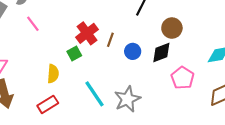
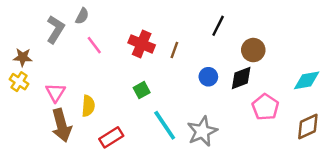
red cross: (87, 33) -> (142, 44), moved, turned -30
brown line: (110, 40) -> (174, 50), moved
green square: (74, 54) -> (142, 90), moved
yellow semicircle: (53, 74) -> (88, 106), moved

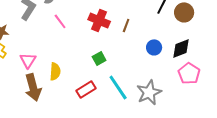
brown circle: (253, 50) -> (184, 12), moved
pink pentagon: (265, 107) -> (189, 73), moved
red rectangle: (111, 137) -> (86, 89), moved

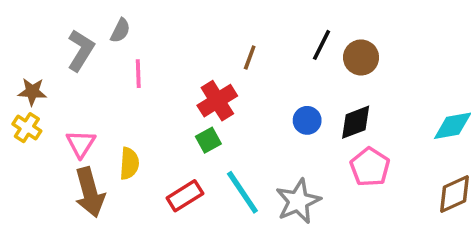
red cross: (99, 20) -> (217, 101), moved, turned 35
pink line: (60, 21) -> (138, 74), turned 35
brown line: (126, 25) -> (250, 57), moved

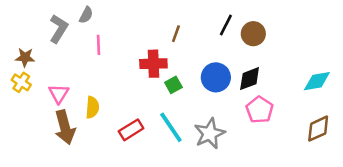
red cross: (217, 101) -> (153, 64), turned 30
blue circle: (307, 120) -> (216, 77), size x1.5
green square: (208, 140) -> (173, 85), moved

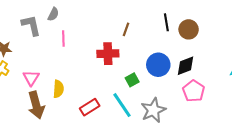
black line: (226, 25) -> (166, 22), turned -36
gray L-shape: (59, 29) -> (31, 25), turned -45
green square: (173, 85) -> (132, 80), moved

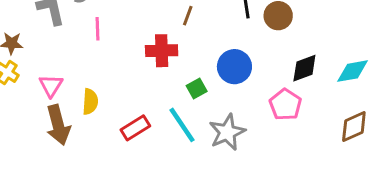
black diamond: (186, 66) -> (304, 68), moved

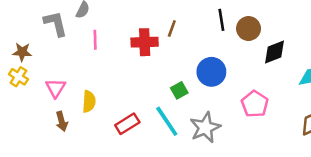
red cross: (162, 51) -> (145, 42), moved
black diamond: (304, 68) -> (274, 52), moved
brown arrow: (58, 125) -> (62, 121), size x0.6

